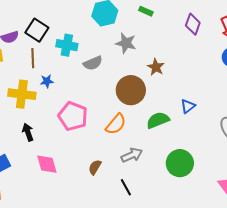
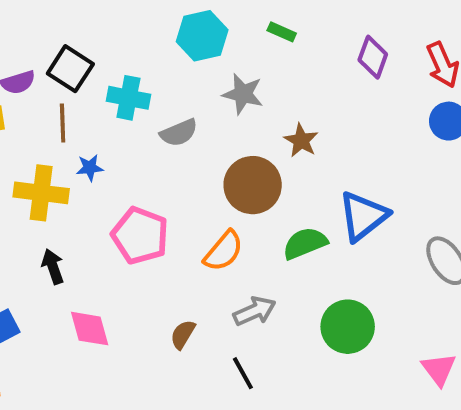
blue triangle: (188, 106) -> (363, 216), size x1.8

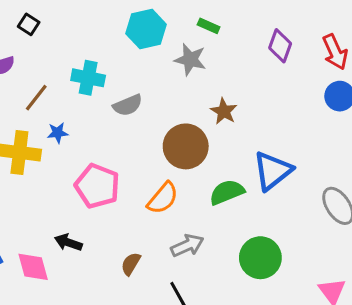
black square: (70, 69) -> (29, 24), moved, size x0.6
gray star: (243, 94) -> (190, 59), moved
brown line: (63, 123) -> (36, 98), turned 40
black arrow: (53, 267) -> (68, 242), moved, turned -52
pink diamond: (90, 329) -> (33, 267), moved

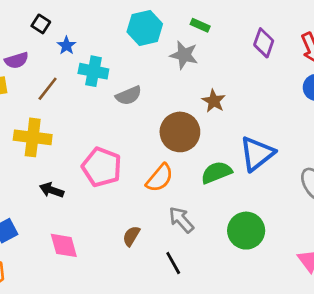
blue star: (58, 133) -> (66, 46), moved, turned -30
black arrow: (68, 242) -> (52, 190), moved
gray arrow: (187, 246) -> (181, 220), turned -108
pink diamond: (33, 267) -> (64, 245), moved

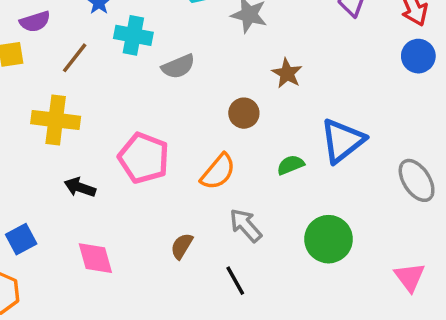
brown circle: (180, 132) -> (244, 113), size x0.6
green semicircle: (216, 173) -> (291, 165), size x0.7

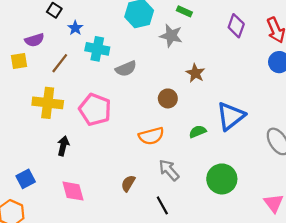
pink pentagon: (144, 158) -> (95, 109), moved
orange semicircle: (218, 172) -> (151, 136), turned 35
black arrow: (80, 187) -> (63, 146), turned 84

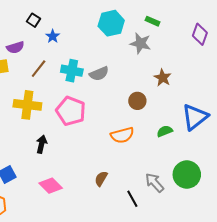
cyan cross: (97, 49) -> (72, 71), moved
gray arrow: (169, 170) -> (155, 183), moved
pink diamond: (73, 191) -> (51, 186), turned -30

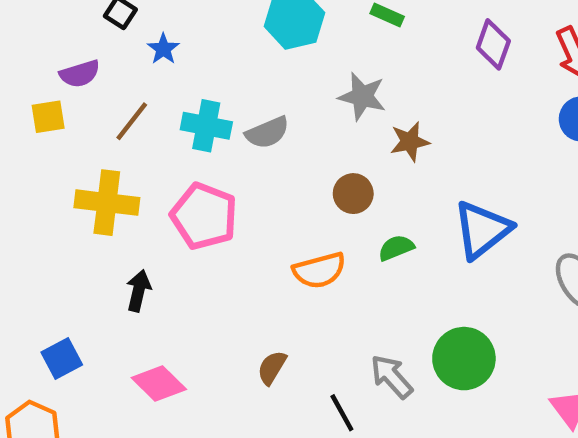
gray star: (140, 43) -> (362, 96), moved
brown star: (163, 78) -> (410, 142), turned 30
green semicircle: (165, 131) -> (396, 248), moved

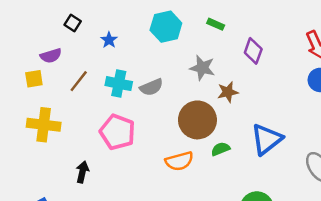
purple diamond: (493, 44) -> (253, 51), moved
blue star: (163, 49) -> (109, 40), moved
brown circle: (353, 194) -> (197, 120), size x1.8
yellow cross: (107, 203) -> (44, 125), moved

